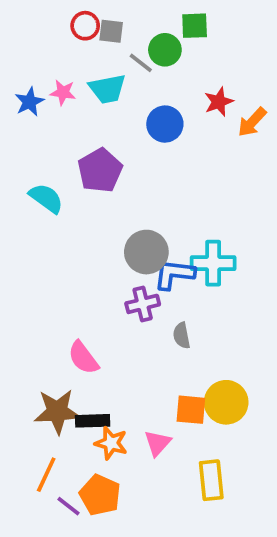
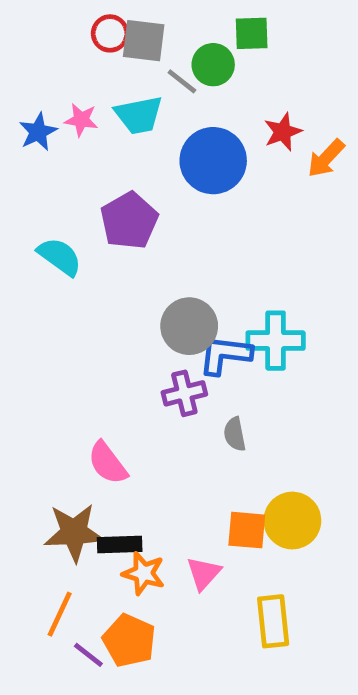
gray square: (111, 31) -> (144, 41), size x1.4
blue circle: (165, 124) -> (213, 161), size x1.4

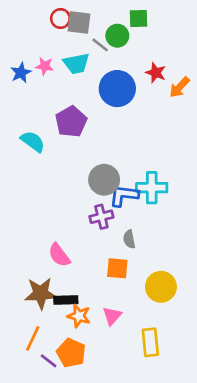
red star: (283, 132) -> (156, 73), turned -30
orange square: (247, 530) -> (117, 268), moved

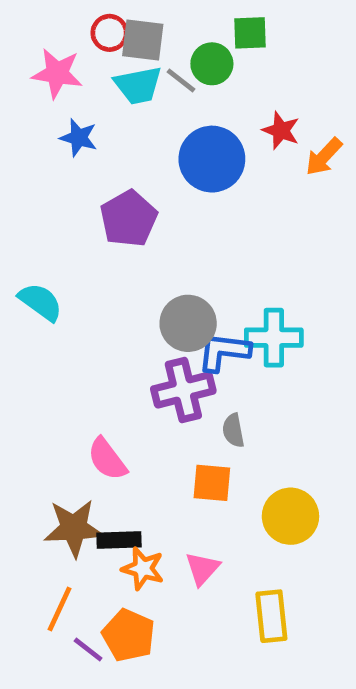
cyan trapezoid: (76, 63) -> (138, 85), moved
pink star: (45, 66) -> (57, 73), moved, size x1.5
blue star: (21, 73) -> (79, 138), moved, turned -30
cyan semicircle: (33, 141) -> (40, 302), moved
purple cross: (101, 217) -> (183, 390), size x1.4

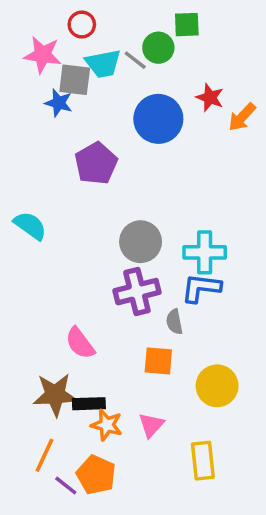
gray square: (143, 40) -> (75, 80), moved
blue L-shape: (224, 352) -> (201, 288), moved

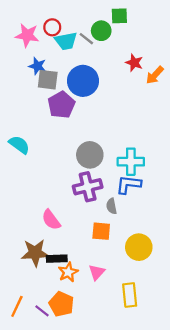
red circle: (82, 25) -> (52, 27), moved
gray square: (75, 80) -> (48, 80), moved
blue circle: (158, 119) -> (83, 81), moved
orange star: (107, 425) -> (68, 272), turned 30
orange line: (44, 455) -> (17, 306), moved

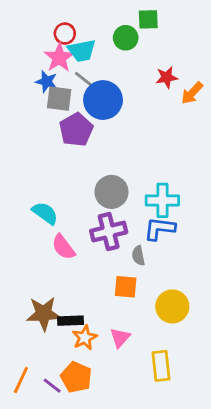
pink star: (27, 35) -> (59, 58), moved, turned 30
gray line: (86, 39) -> (83, 79), moved
red star: (134, 63) -> (167, 77), turned -30
cyan semicircle: (19, 145) -> (45, 213), moved
pink semicircle: (51, 220) -> (63, 247), moved

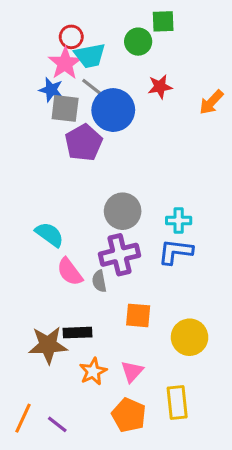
red star: (167, 77) -> (160, 87), moved
cyan cross: (162, 200) -> (179, 221), size x0.7
gray semicircle: (138, 256) -> (99, 281), moved
black rectangle: (70, 321) -> (77, 333), moved
orange pentagon: (76, 377) -> (129, 415), moved

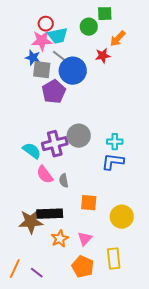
pink star: (65, 63) -> (42, 41), turned 30
orange arrow: (211, 102) -> (118, 39), moved
purple cross: (119, 255) -> (55, 144), moved
black rectangle: (77, 333) -> (50, 214), size x1.4

